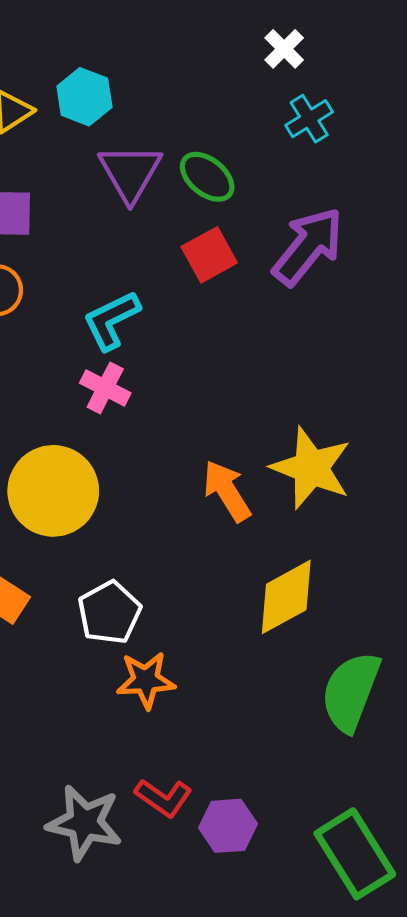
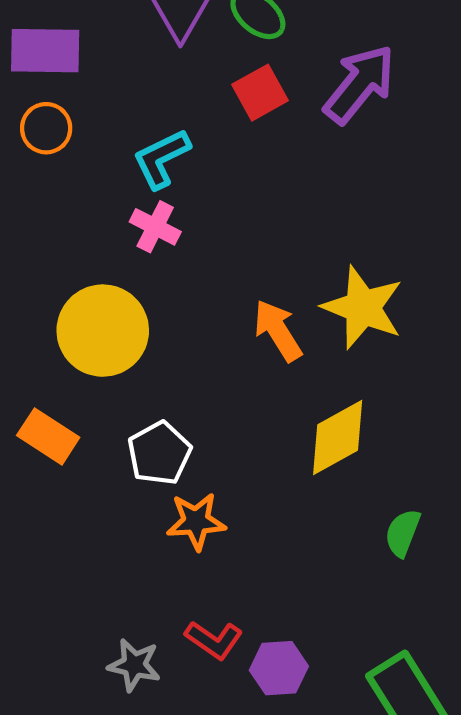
green semicircle: (351, 692) -> (403, 533), size x0.6
gray star: (84, 823) -> (134, 665), size x0.7

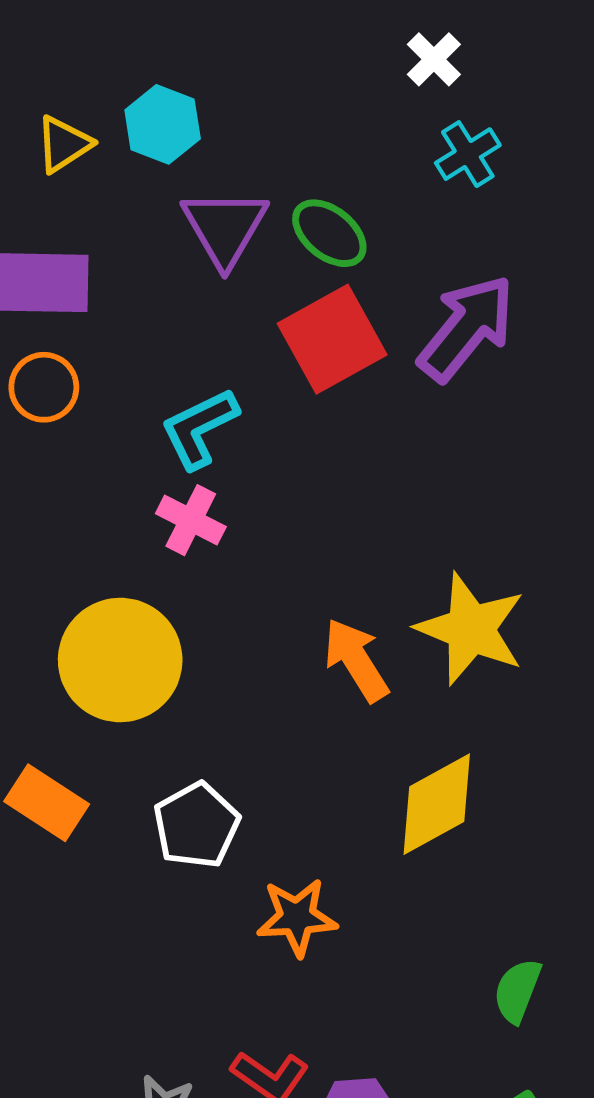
red square: (260, 93) -> (332, 339), size x1.4
orange star: (196, 521) -> (297, 917), moved
green semicircle: (403, 533) -> (517, 991), moved

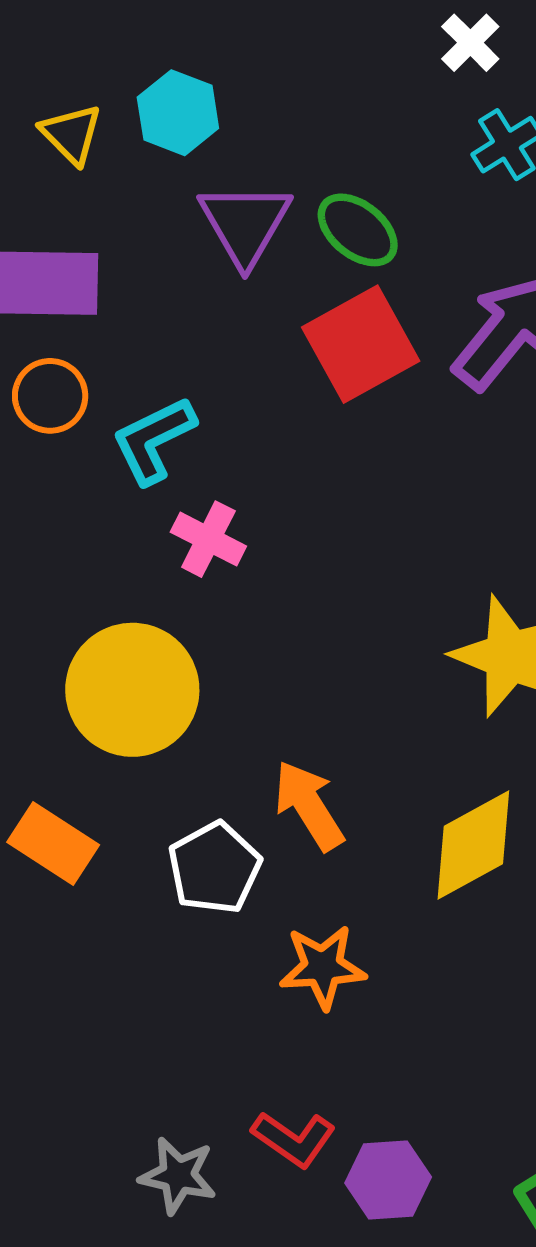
yellow triangle: (64, 144) -> (71, 134), turned -42
cyan L-shape: (199, 428) -> (154, 440), moved
orange arrow: (356, 660) -> (309, 805), moved

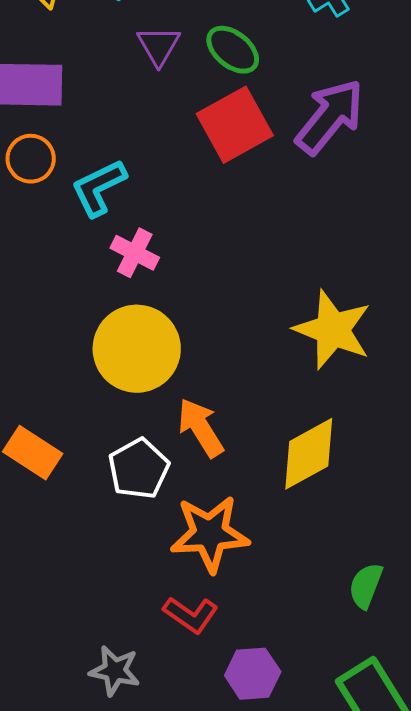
purple triangle: (245, 224) -> (159, 46), size x0.7
yellow circle: (132, 690) -> (137, 349), moved
orange star: (323, 967) -> (210, 534), size x1.4
red L-shape: (294, 1139) -> (191, 615), moved

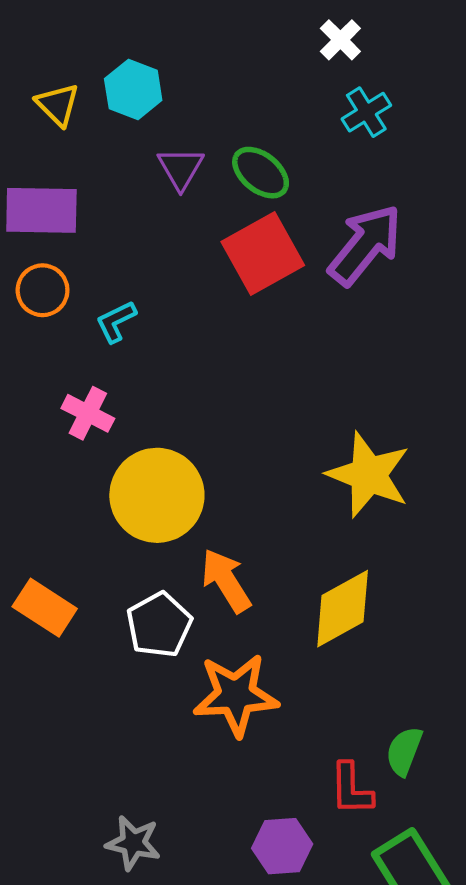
cyan L-shape: (99, 188) -> (116, 322), size x0.7
pink cross: (135, 253) -> (88, 413), moved
red L-shape: (191, 615) -> (351, 789), moved, turned 54

